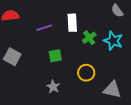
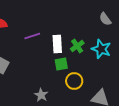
white rectangle: (72, 23) -> (57, 44), moved
green square: (55, 56) -> (61, 64), moved

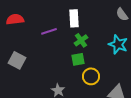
white rectangle: (57, 44) -> (74, 18), moved
green cross: (77, 46) -> (81, 40), moved

